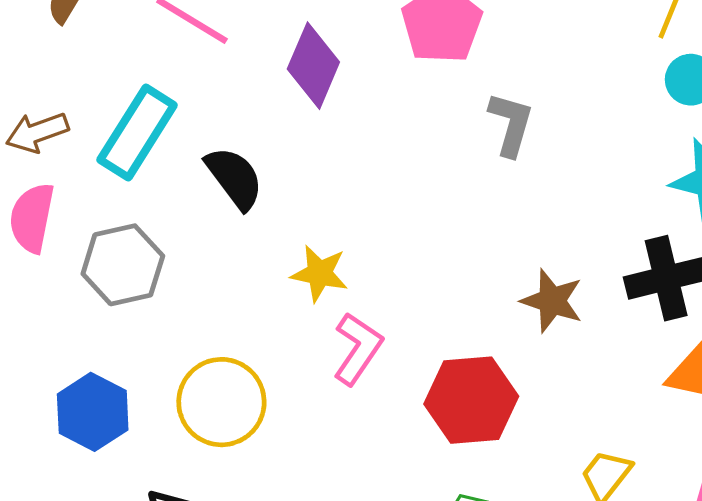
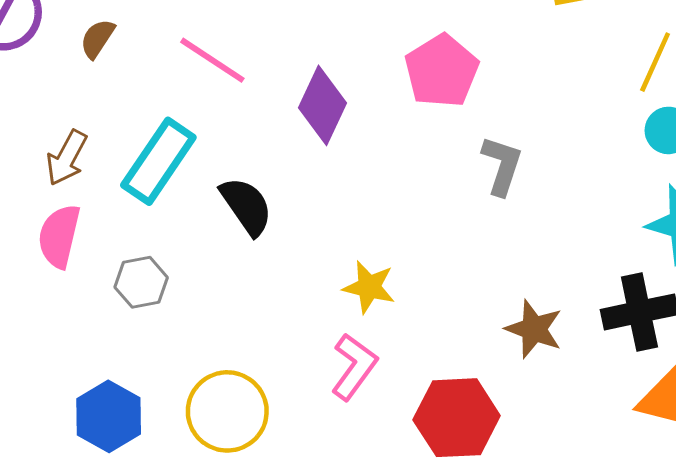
brown arrow: (37, 132) -> (67, 158), turned -44
gray hexagon: (123, 265) -> (141, 282), size x0.7
yellow star: (320, 273) -> (369, 287), moved

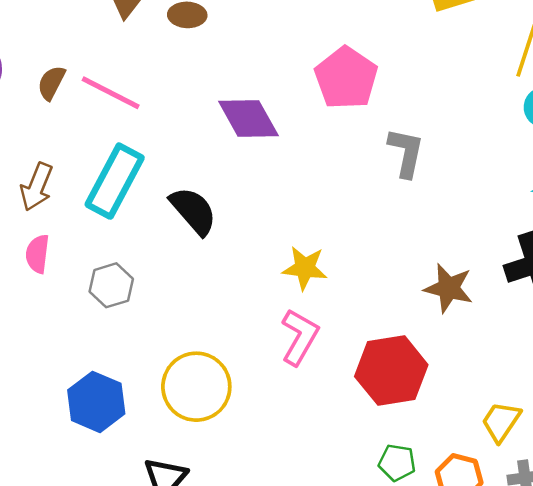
pink line: (212, 60) -> (111, 93), moved
purple diamond: (322, 105) -> (248, 118), turned -48
pink semicircle: (59, 236) -> (37, 254), size x0.7

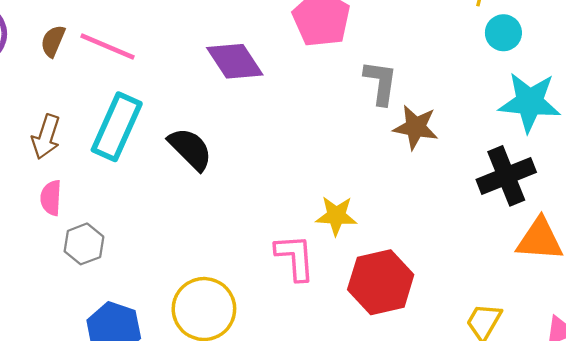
yellow star: (305, 268) -> (336, 216), moved
gray hexagon: (111, 285) -> (84, 244), moved
brown star: (449, 288) -> (416, 127), moved
pink L-shape: (300, 337) -> (295, 257), turned -30

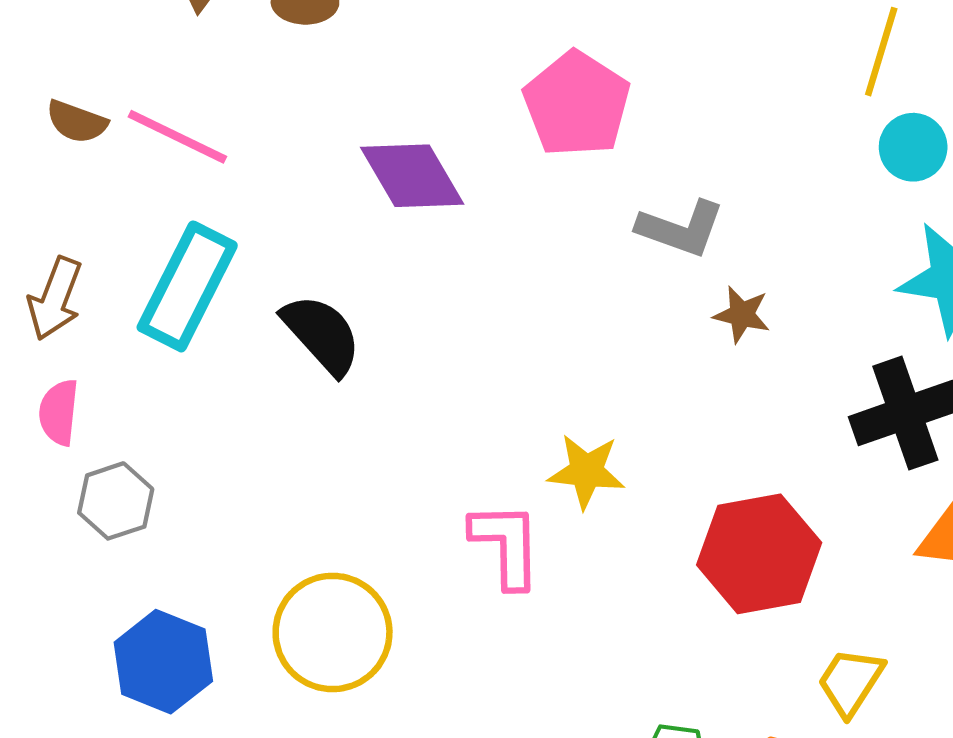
brown semicircle: (53, 41) -> (77, 122), turned -96
gray L-shape: (381, 83) -> (681, 228), turned 99
brown star: (416, 127) -> (742, 314), size x0.7
red hexagon: (381, 282) -> (759, 554), moved

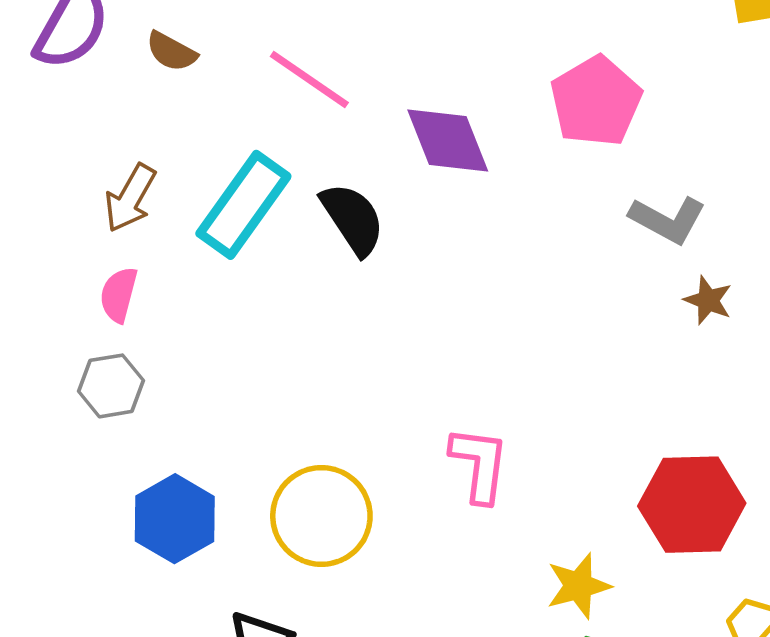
pink line: (177, 137) -> (309, 80), moved
black semicircle: (322, 334) -> (353, 219), moved
yellow star: (586, 471) -> (578, 586), moved, turned -30
gray hexagon: (116, 501) -> (111, 386), moved

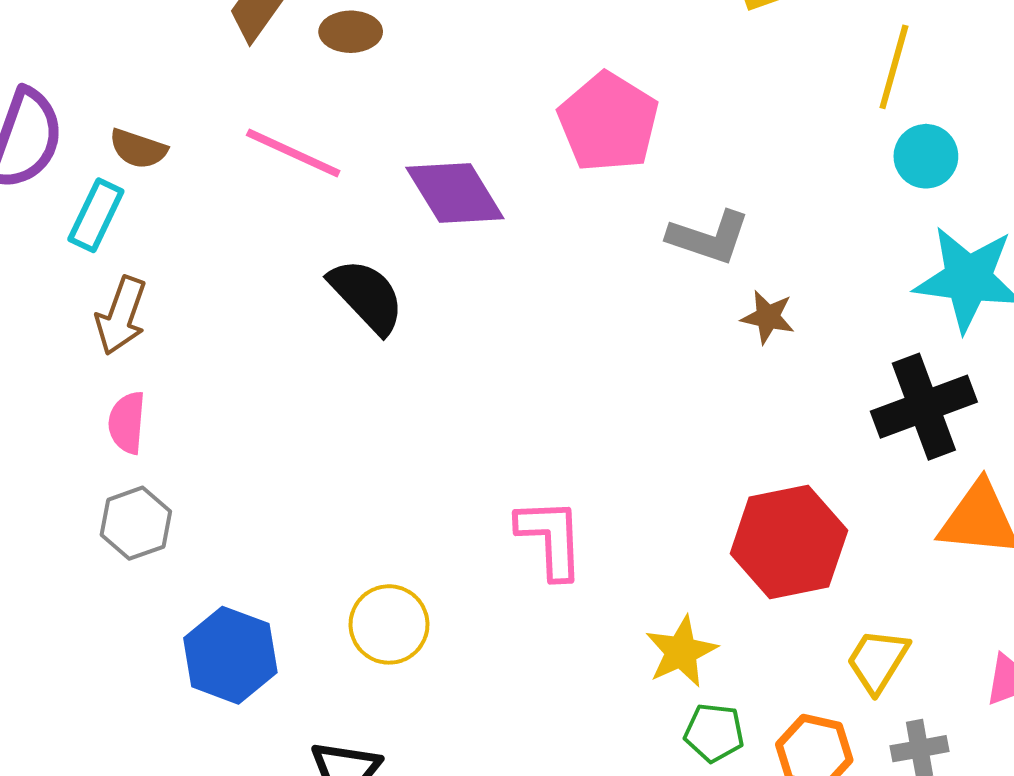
cyan rectangle: (243, 205) -> (96, 215), moved, size x0.6
yellow circle: (321, 516) -> (389, 624), size x0.7

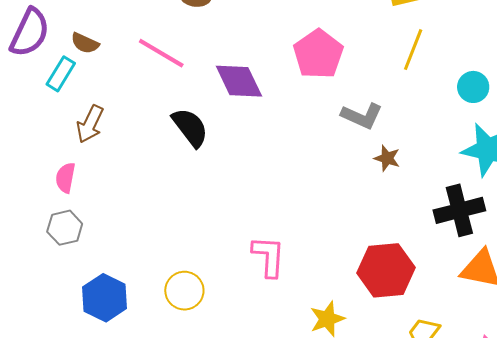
yellow line: (894, 67) -> (413, 50), moved
brown arrow: (121, 316) -> (90, 124), moved

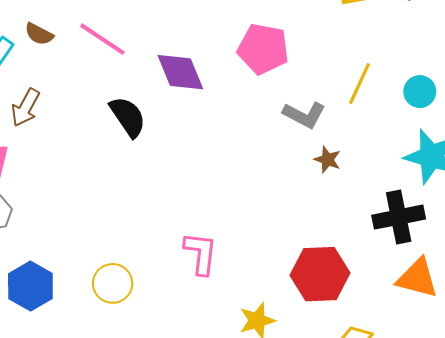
brown semicircle: (85, 43) -> (39, 34), moved
yellow line: (413, 50) -> (360, 84), moved
pink pentagon: (318, 54) -> (263, 49), turned -30

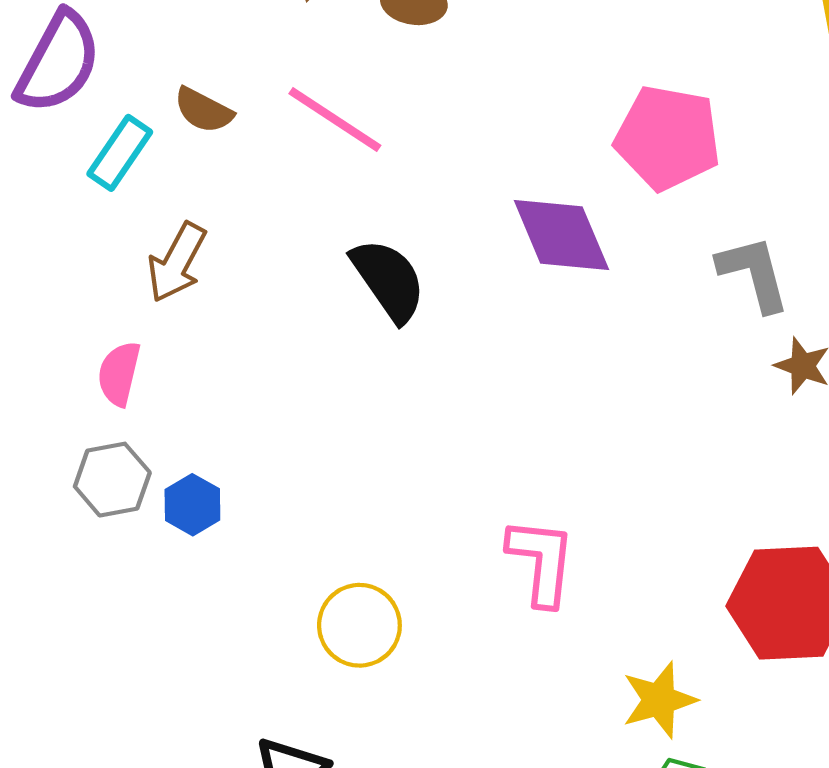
purple diamond: (180, 72) -> (561, 235), moved
gray L-shape: (304, 115) -> (754, 273), turned -132
blue hexagon: (30, 286) -> (192, 505), moved, size x0.6

